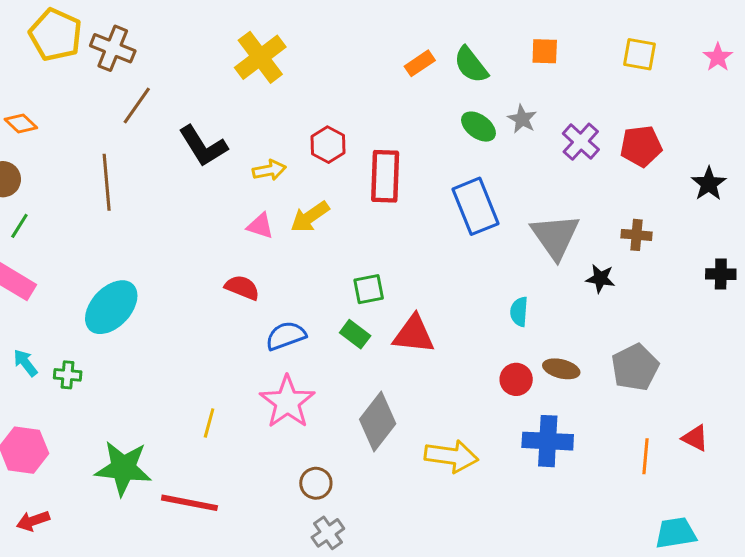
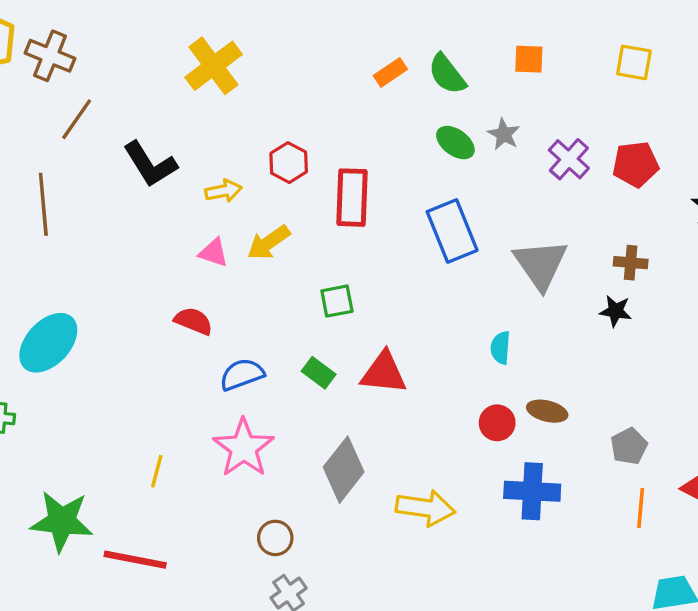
black star: (600, 279) -> (616, 311), moved
green square: (369, 289) -> (337, 301), moved
gray pentagon: (635, 367) -> (629, 446), moved, size x0.7

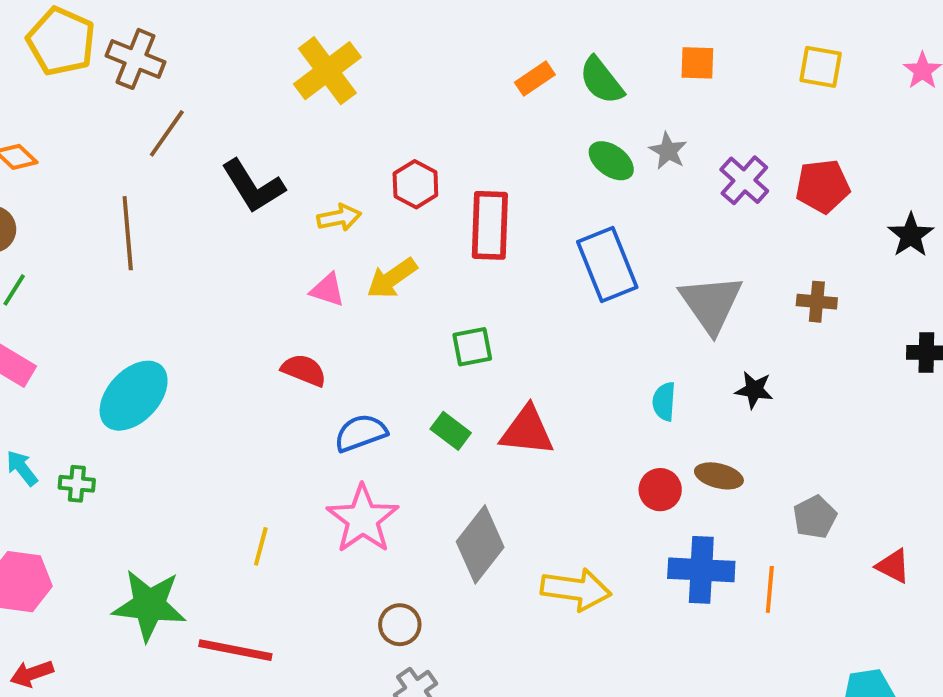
black star: (616, 311) -> (754, 390), moved
orange line: (641, 508) -> (770, 589), moved

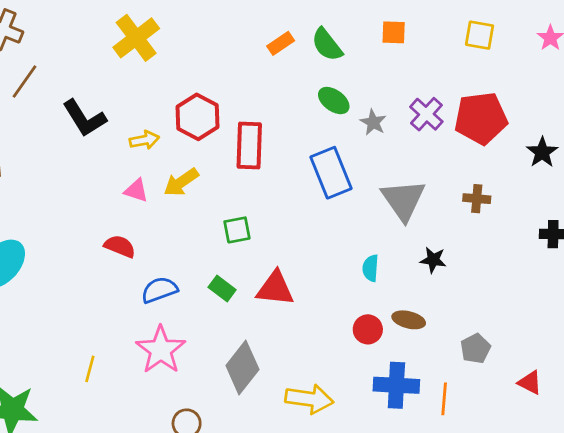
gray star: (668, 151) -> (373, 122), moved
red hexagon: (415, 184) -> (198, 117), size x1.4
red pentagon: (823, 186) -> (481, 118), size x1.4

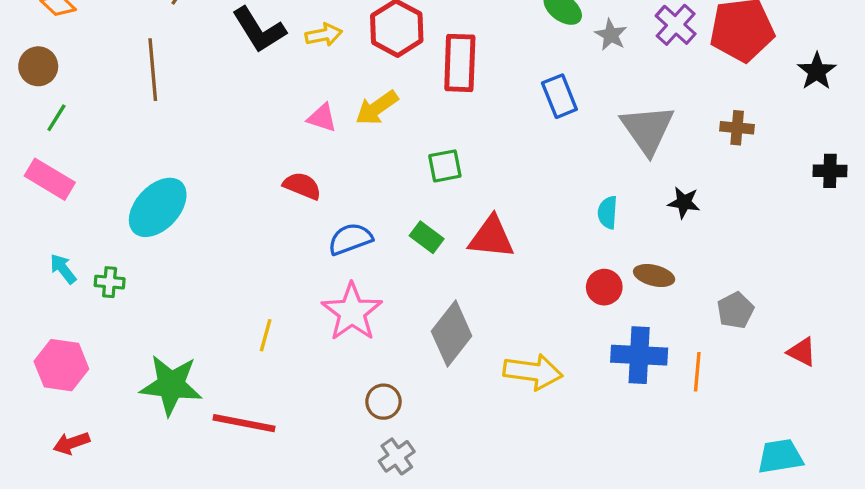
yellow arrow: (144, 140) -> (324, 35), moved
blue rectangle: (331, 173) -> (559, 96), size x0.7

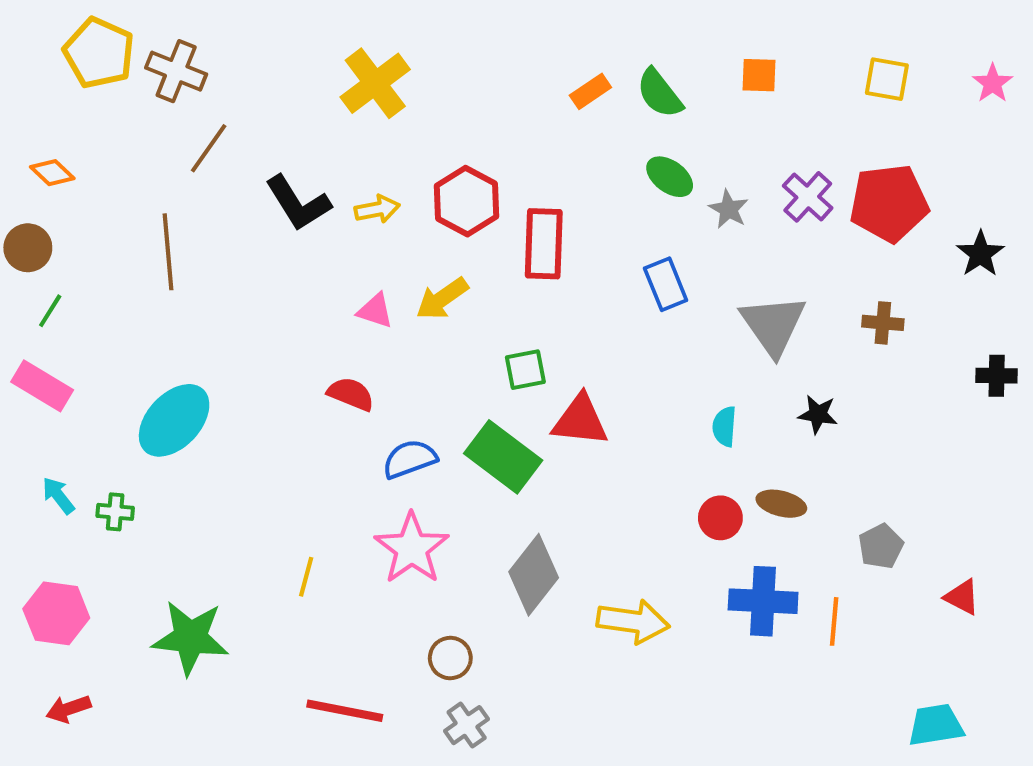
green rectangle: (427, 237) -> (503, 457), size x1.8
red triangle: (491, 237) -> (580, 420), moved
red line: (244, 423) -> (345, 711), moved

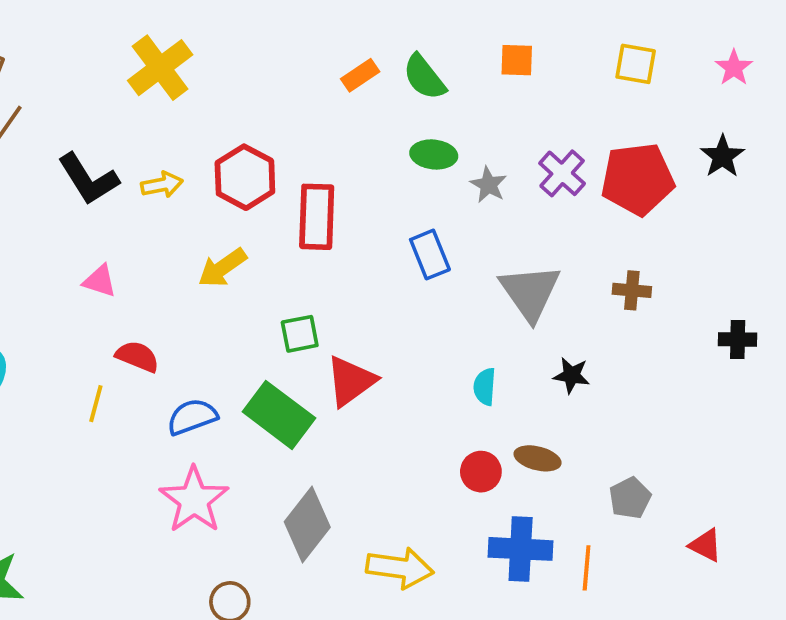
green ellipse: (670, 177) -> (434, 154), turned -30
black star: (980, 254) -> (723, 156), moved
pink triangle: (375, 311) -> (100, 281), moved
red triangle: (580, 420) -> (351, 381), turned -42
yellow line: (306, 577) -> (96, 404), moved

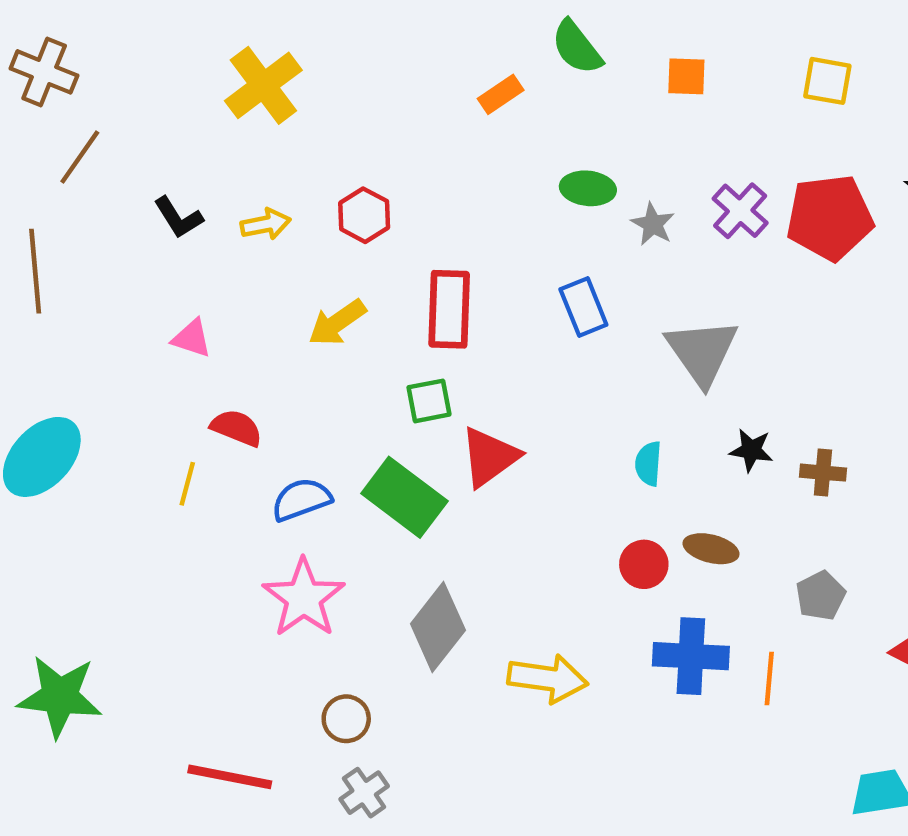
green semicircle: (424, 77) -> (577, 47), moved
red hexagon: (245, 177) -> (364, 215), size x0.7
black L-shape: (88, 179) -> (178, 217), size x0.7
red rectangle: (317, 217) -> (449, 309), moved
brown cross: (632, 290) -> (823, 473), moved

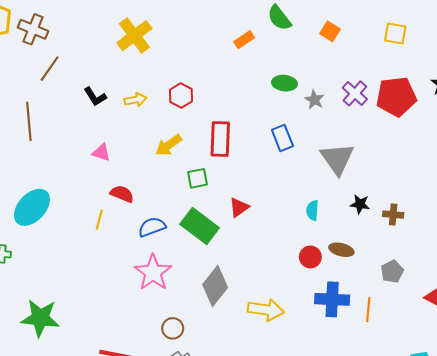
orange square: (686, 76) -> (330, 31), turned 30
green square: (429, 401) -> (198, 178), moved
red triangle: (489, 457) -> (239, 207), size x0.7

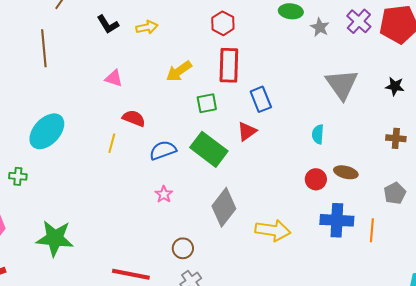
red hexagon: (181, 96) -> (223, 23), moved
blue rectangle: (282, 138) -> (261, 99), moved
black star: (360, 204) -> (395, 86), moved
pink star: (153, 273) -> (164, 194), size x0.5

